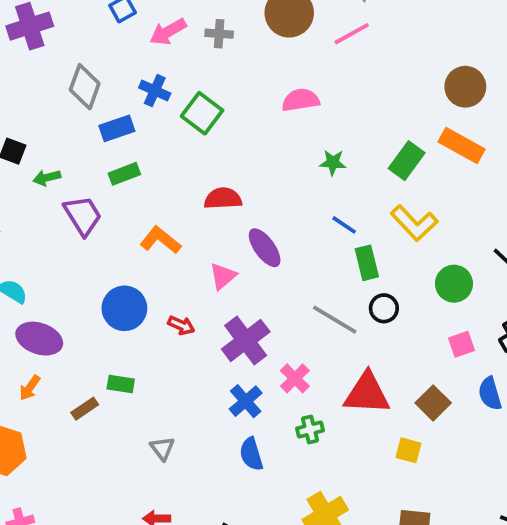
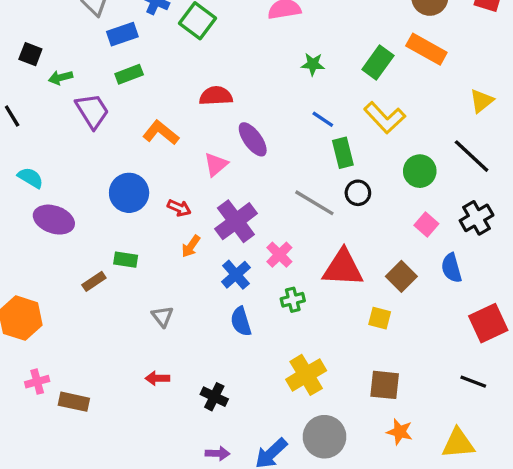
pink square: (462, 344) -> (426, 225), turned -30
orange arrow: (30, 388) -> (191, 246), moved

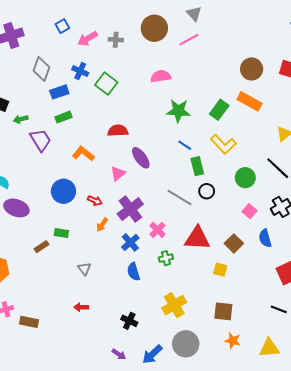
green star: (313, 64) -> (178, 111), size x1.6
black cross: (214, 397) -> (129, 321), moved
purple arrow: (218, 453) -> (119, 354), turned 32

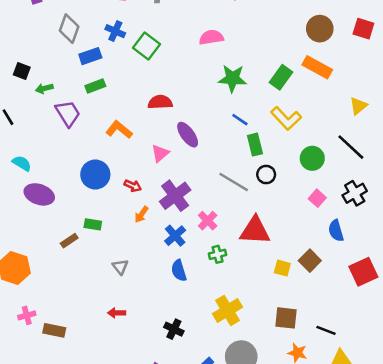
brown square: (234, 243) -> (310, 261), moved
black line: (279, 309) -> (326, 330), moved

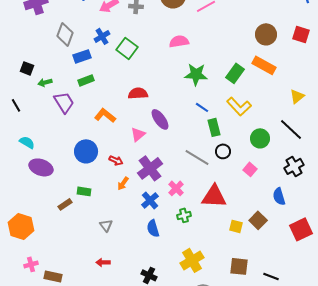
blue cross: (115, 31) -> (102, 36), turned 35
pink square: (317, 198) -> (250, 169), moved

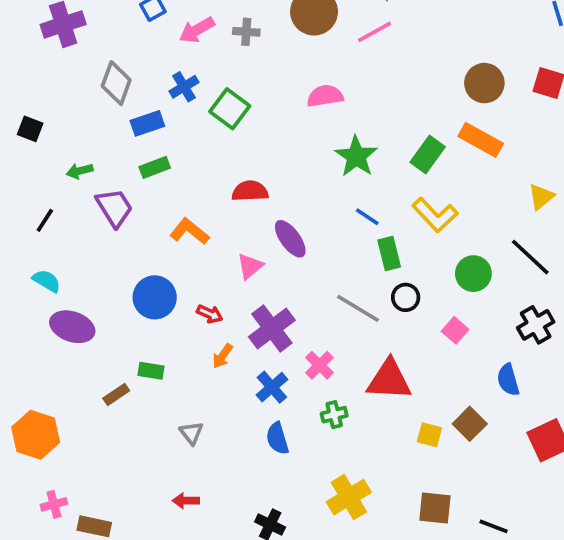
black square: (27, 68) -> (30, 129), moved
green star: (196, 74) -> (356, 156), turned 30
black line: (16, 105) -> (45, 220), moved, turned 64

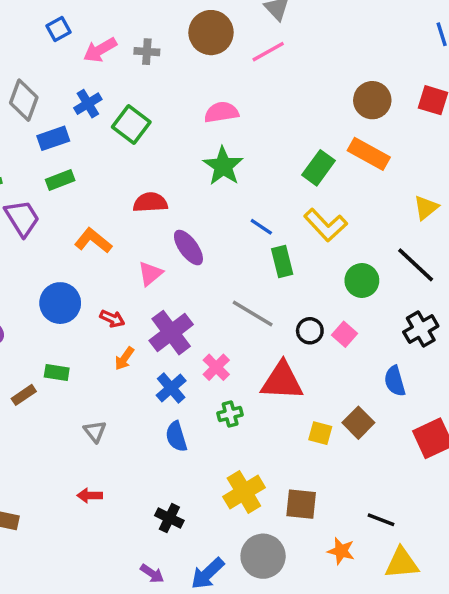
green star: (356, 156) -> (223, 166), moved
black circle: (406, 297) -> (310, 331), moved
brown square: (435, 508) -> (301, 504), moved

